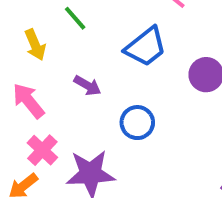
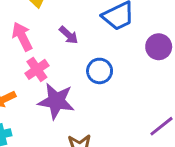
pink cross: (42, 150) -> (37, 69), moved

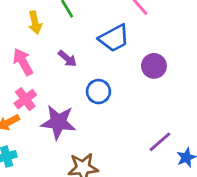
pink cross: (37, 69) -> (25, 99), moved

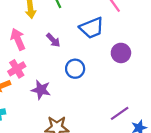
purple star: (58, 122) -> (41, 90), size x0.7

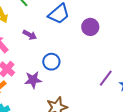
blue circle: (75, 69) -> (51, 62), moved

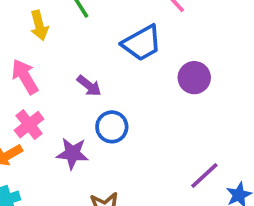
purple arrow: (30, 35) -> (89, 86), moved

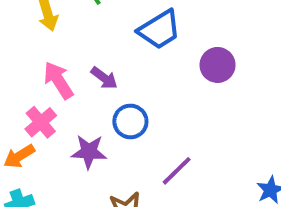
pink arrow: (25, 77) -> (58, 80), moved
purple line: (204, 176) -> (177, 171), moved

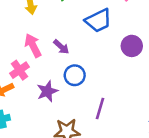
purple star: (89, 152) -> (47, 91), turned -30
purple line: (177, 171) -> (100, 109), turned -35

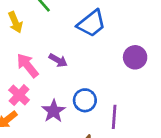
purple circle: (132, 46) -> (135, 57), moved
blue circle: (75, 75) -> (85, 100), moved

